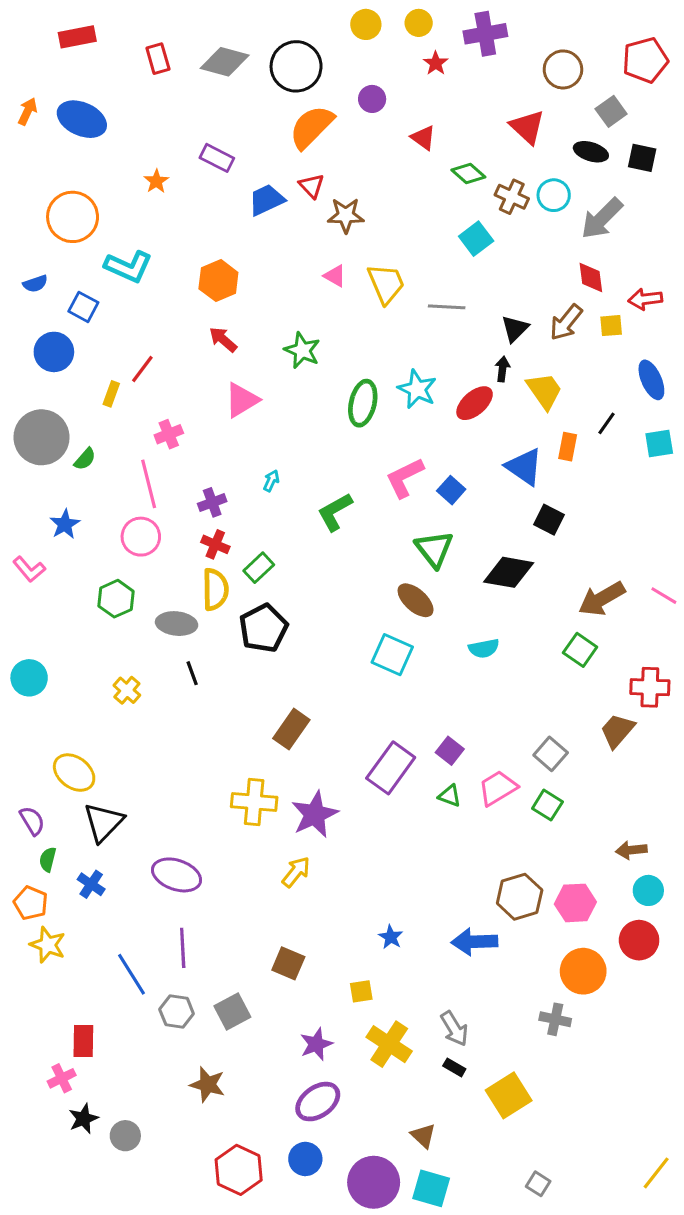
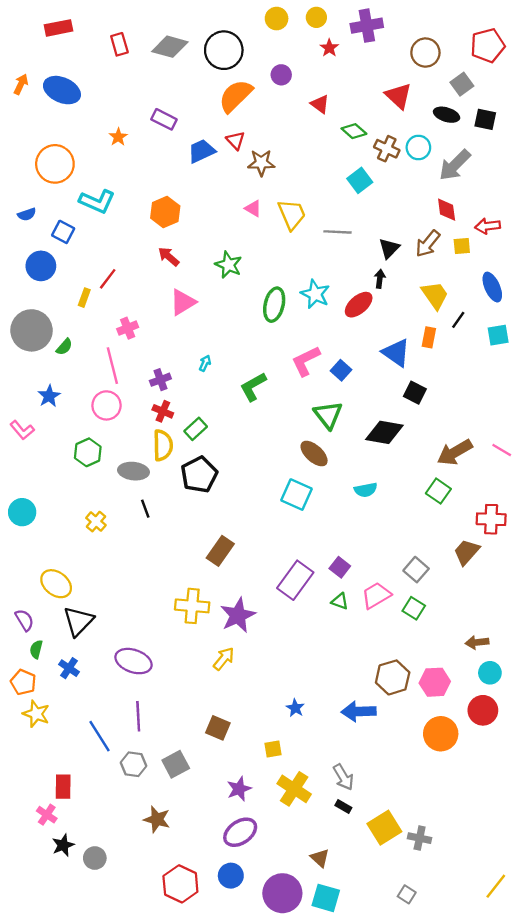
yellow trapezoid: (544, 391) -> (435, 295), moved
gray cross: (555, 1019) -> (420, 838), moved
pink cross: (62, 1078) -> (47, 815), turned -30

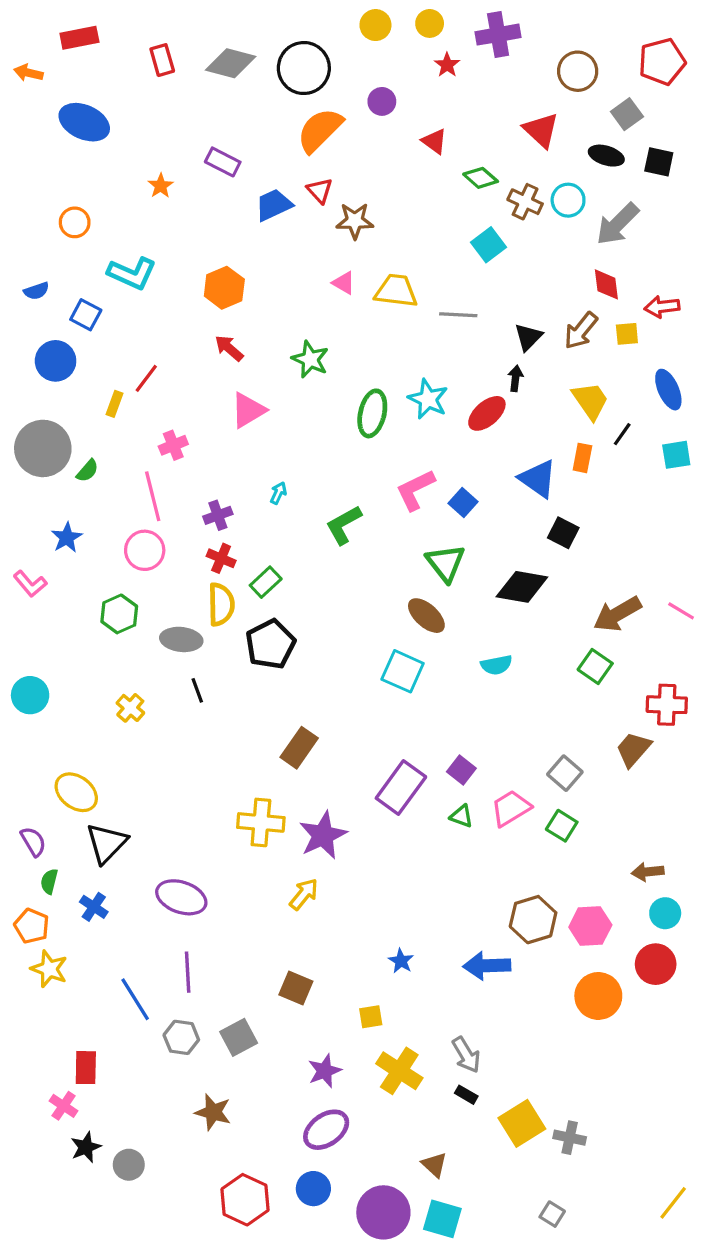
orange arrow: (21, 84) -> (28, 73), moved, turned -102
orange circle: (55, 164) -> (75, 222), size x0.6
yellow trapezoid: (292, 214) -> (396, 291), turned -60

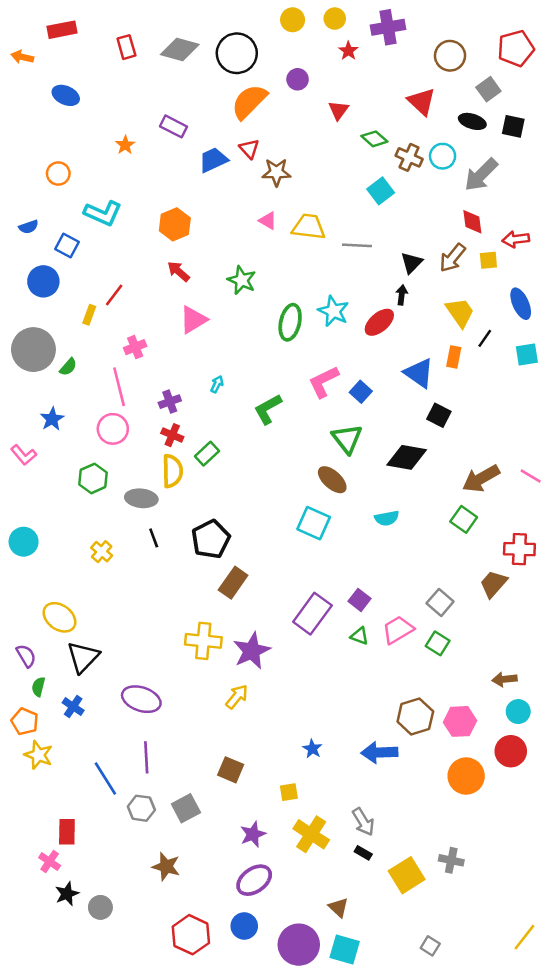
blue ellipse: (84, 122) -> (66, 95), size x0.7
red triangle: (434, 141) -> (338, 110), turned 30
black pentagon: (270, 644) -> (211, 539), moved
gray cross: (570, 1138) -> (451, 860), moved

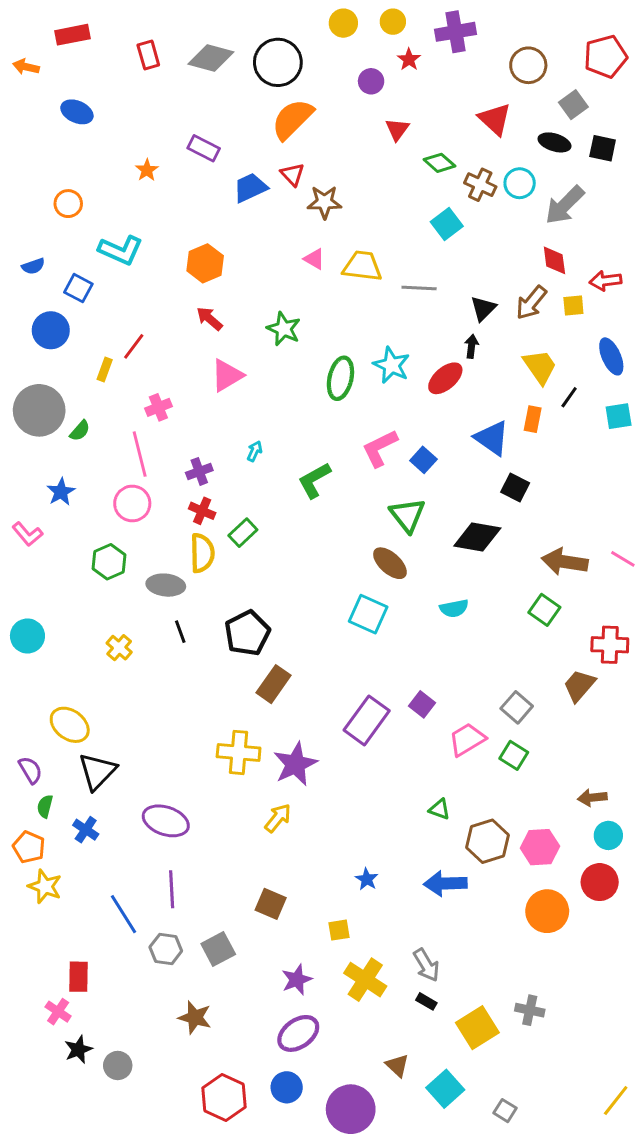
purple circle: (298, 79) -> (371, 81), moved
brown arrow: (481, 478) -> (565, 562), turned 39
green triangle: (360, 636) -> (439, 809), moved
cyan square: (345, 950) -> (445, 1089), moved, turned 32

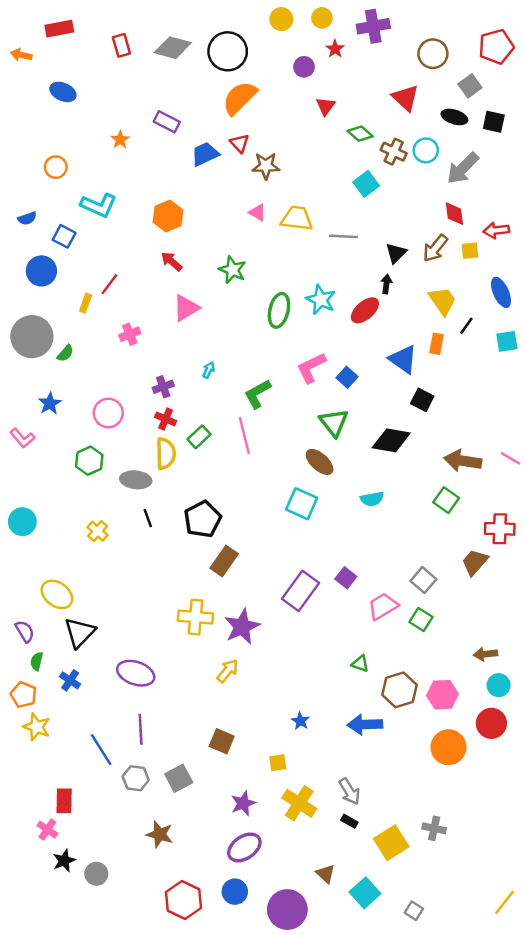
pink line: (140, 454) -> (244, 436), moved

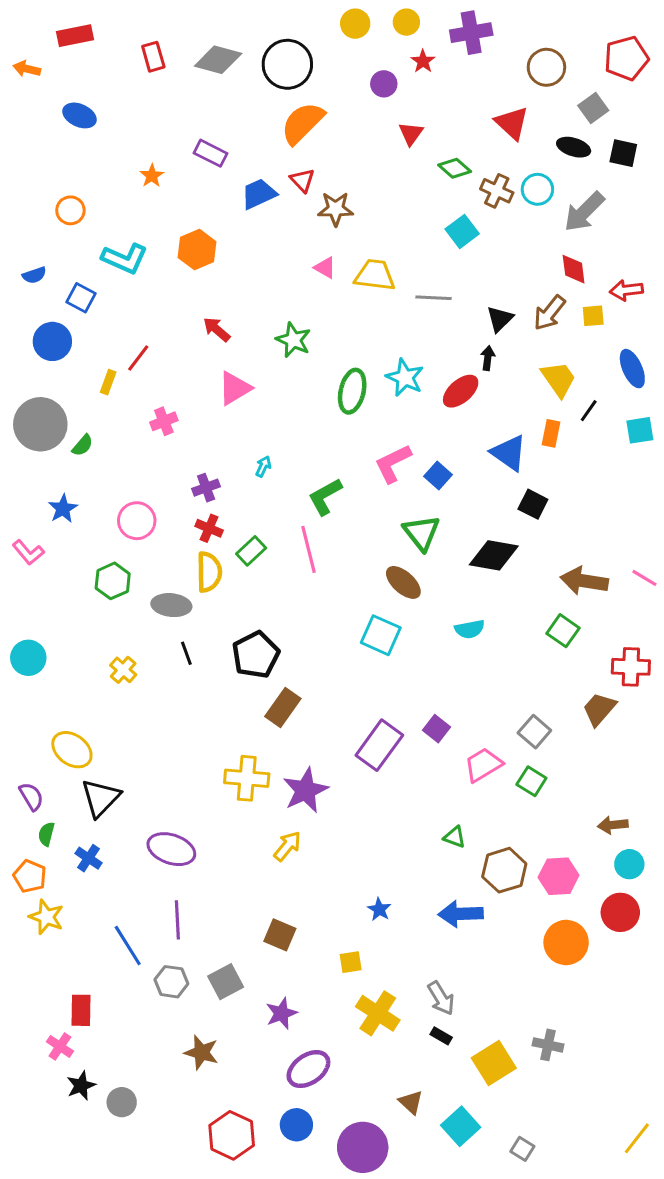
orange hexagon: (168, 216) -> (197, 250), moved
purple star: (243, 803) -> (281, 1013), moved

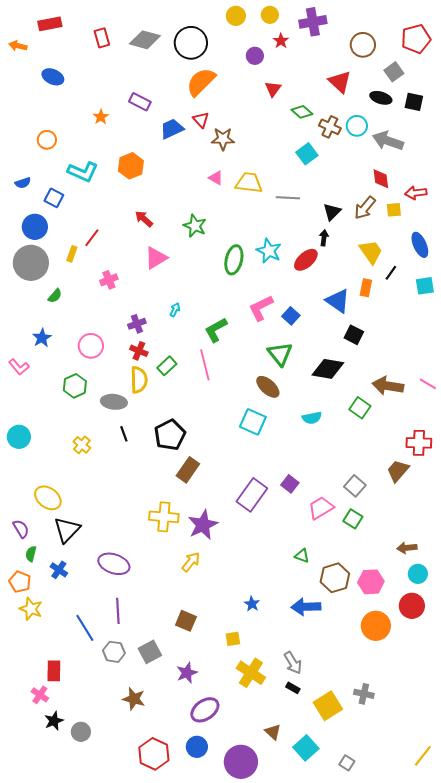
gray arrow: (584, 212) -> (388, 141), turned 64
gray circle: (40, 424) -> (31, 263), moved
green square: (563, 631) -> (360, 408), moved

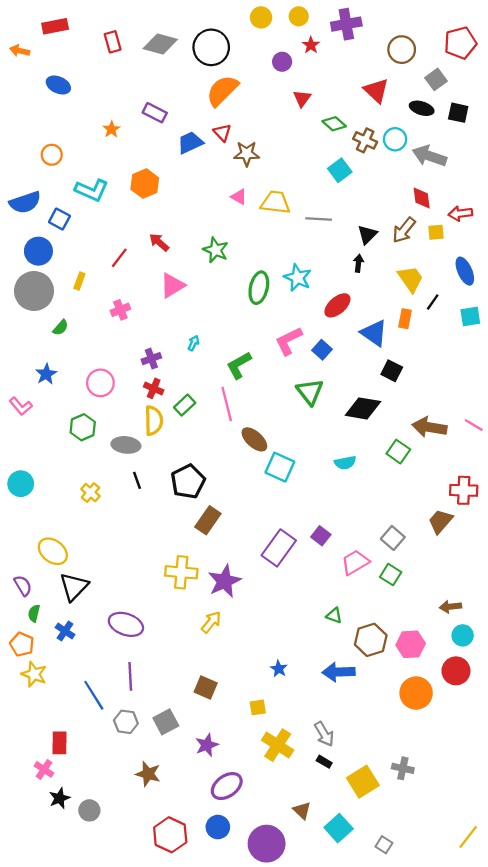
blue semicircle: (23, 183) -> (25, 202), size x1.8
red line: (92, 238) -> (119, 258), moved
red ellipse: (306, 260) -> (337, 305), moved
brown ellipse: (268, 387) -> (254, 439), moved

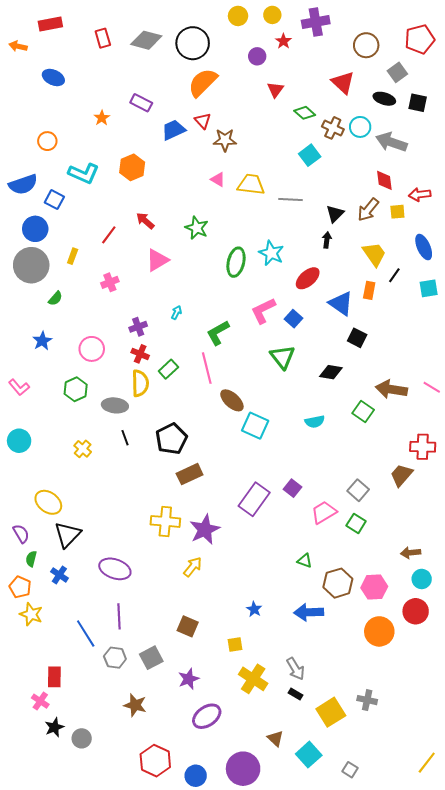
pink L-shape: (21, 406) -> (19, 387), moved
black diamond: (363, 408) -> (331, 372), size x0.7
brown rectangle: (208, 520) -> (190, 474), turned 30
blue circle: (218, 827) -> (196, 776), moved

